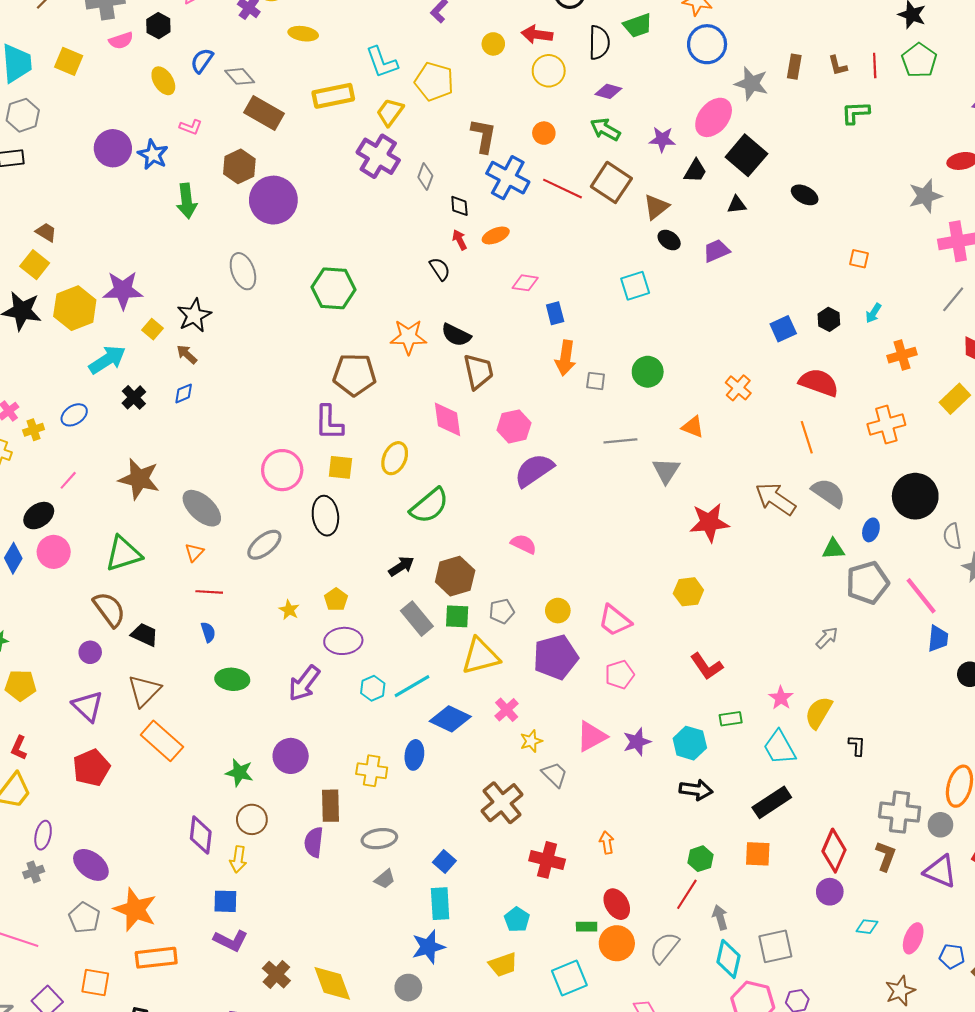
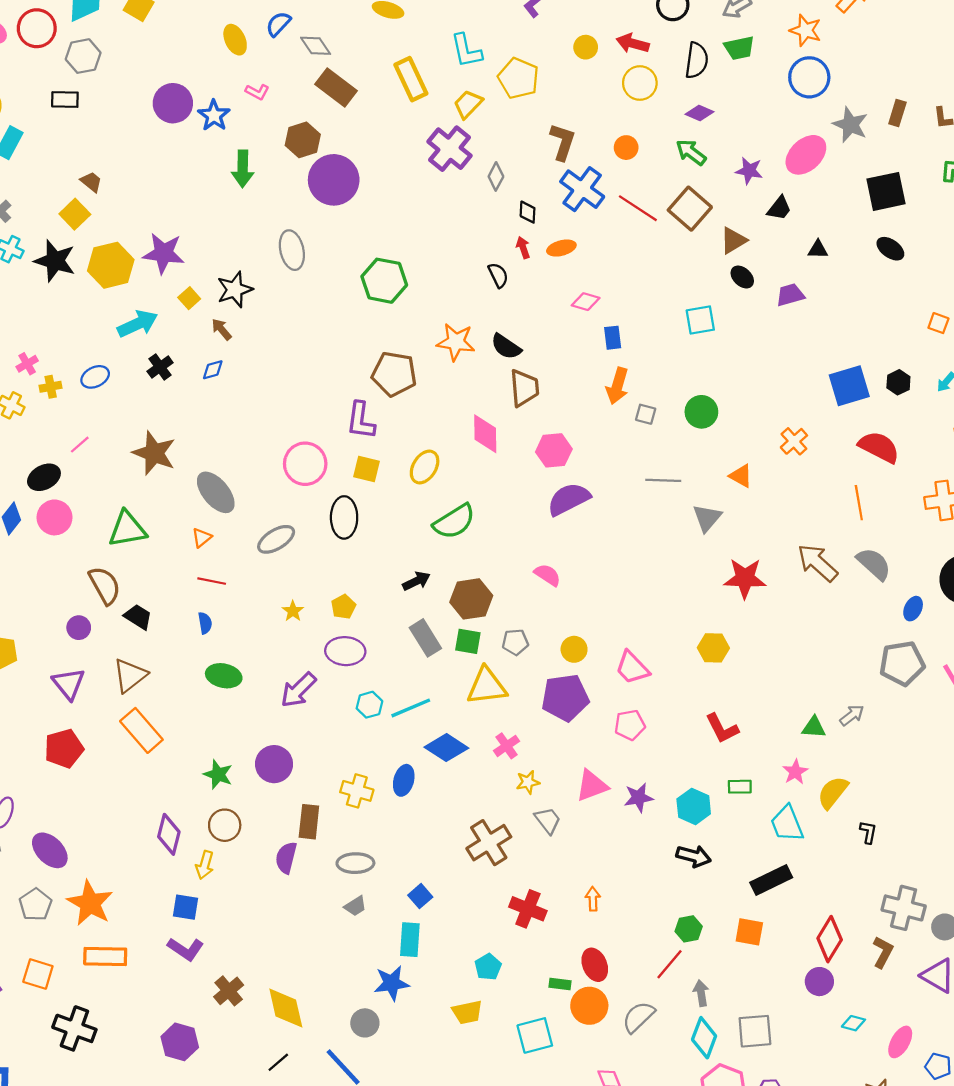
yellow rectangle: (333, 96) -> (411, 79), turned 69
black square: (746, 155) -> (886, 191), moved, turned 30
blue square: (783, 329) -> (849, 386), size x1.5
green triangle: (833, 549) -> (814, 727), moved

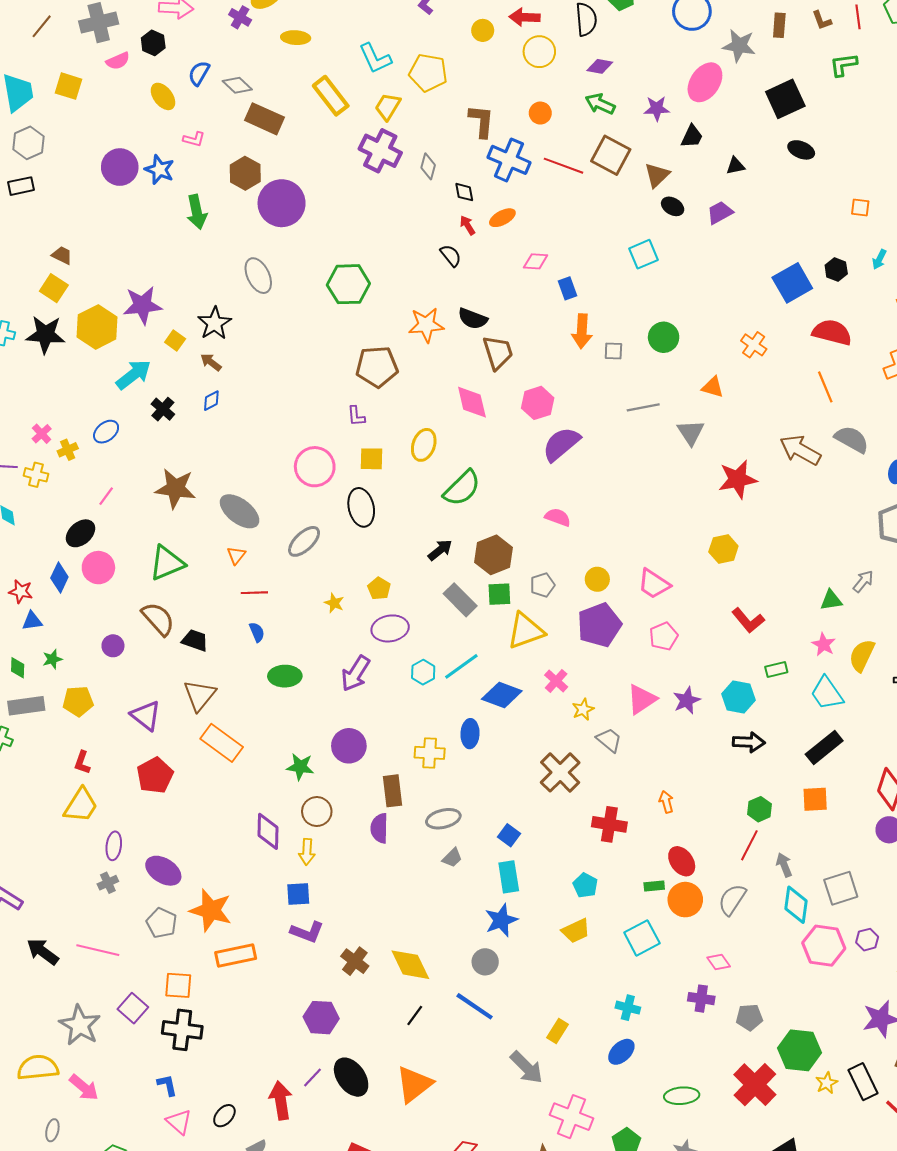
purple L-shape: (361, 421) -> (356, 416), size x0.6
purple circle: (79, 628) -> (113, 646), moved
black cross: (74, 1028) -> (182, 1030), moved

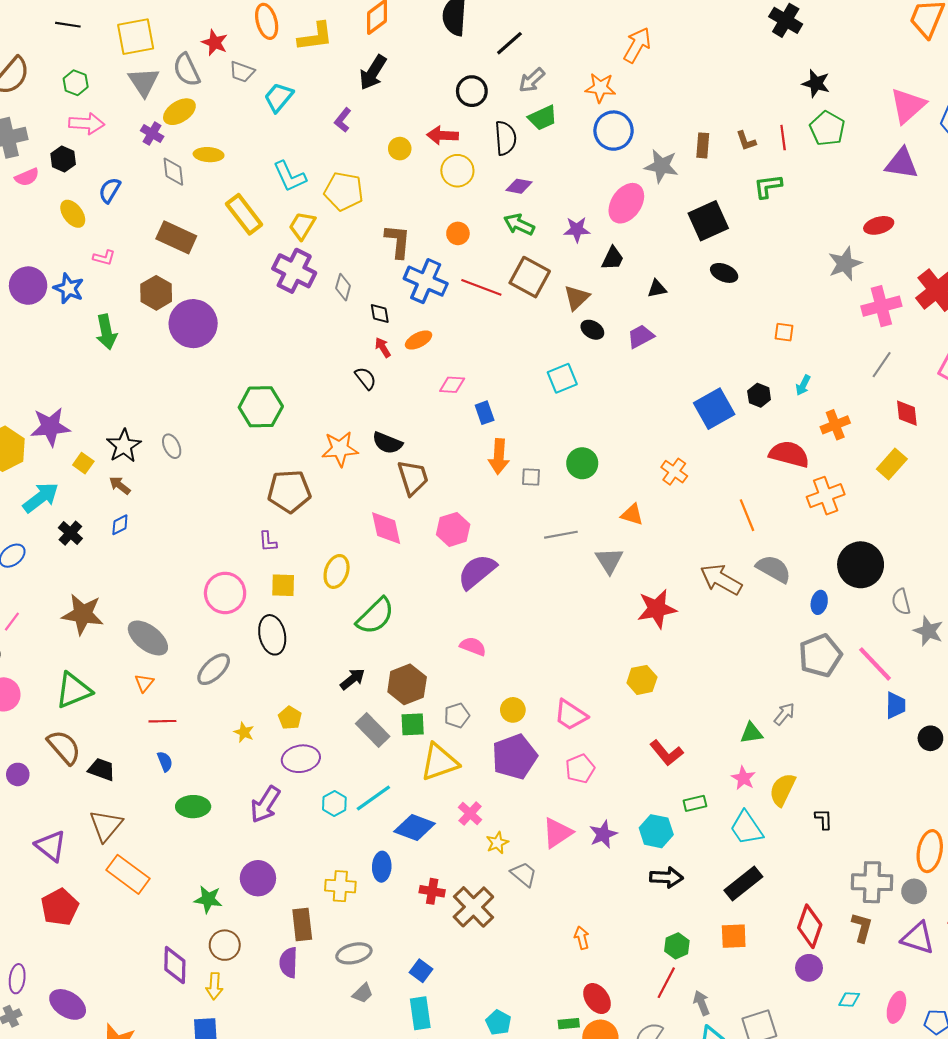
gray diamond: (237, 85) -> (173, 172), moved, turned 40
gray ellipse: (258, 276) -> (172, 446), moved, size x0.7
red semicircle: (832, 332) -> (789, 454), moved
red cross: (609, 824) -> (432, 891), moved, size x0.7

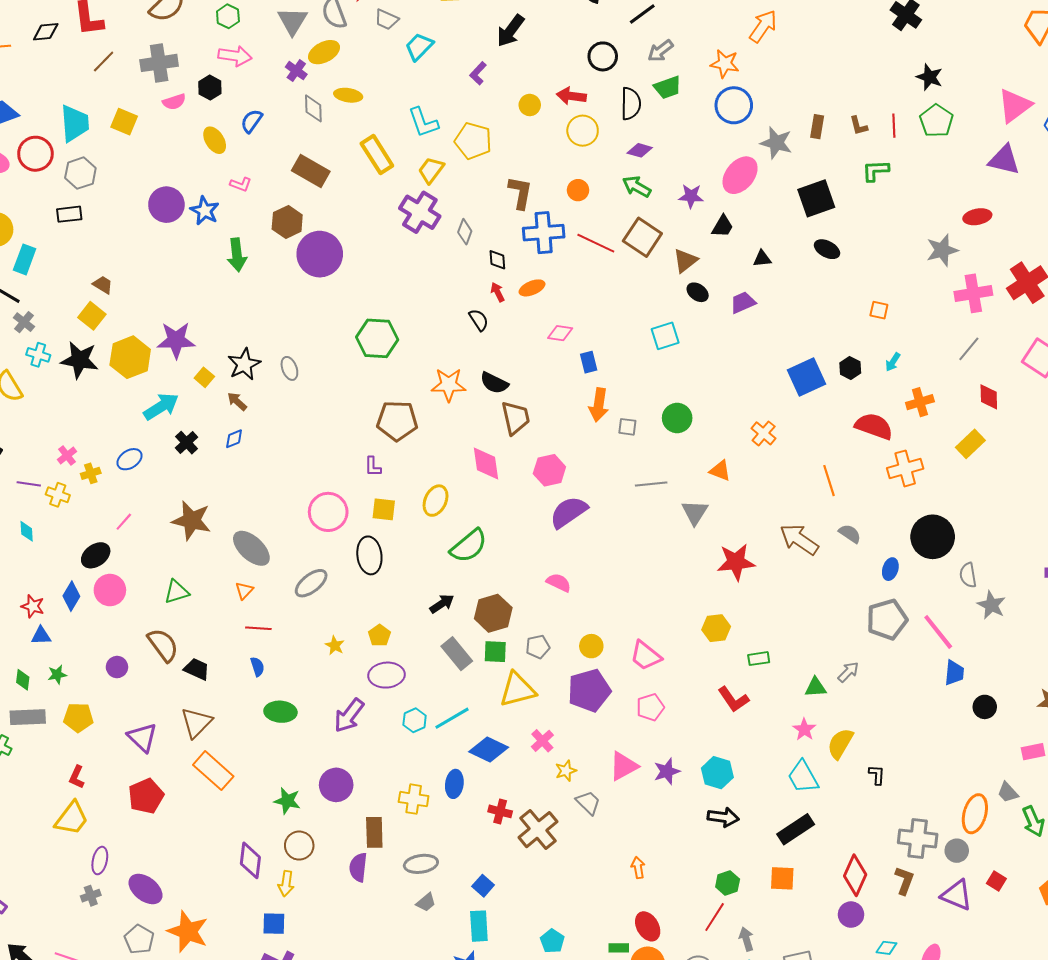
blue cross: (426, 281) -> (544, 233), turned -33
gray semicircle: (774, 569) -> (850, 534), size x0.7
green triangle: (73, 690) -> (177, 592), size x0.7
green rectangle: (695, 803) -> (759, 659), moved

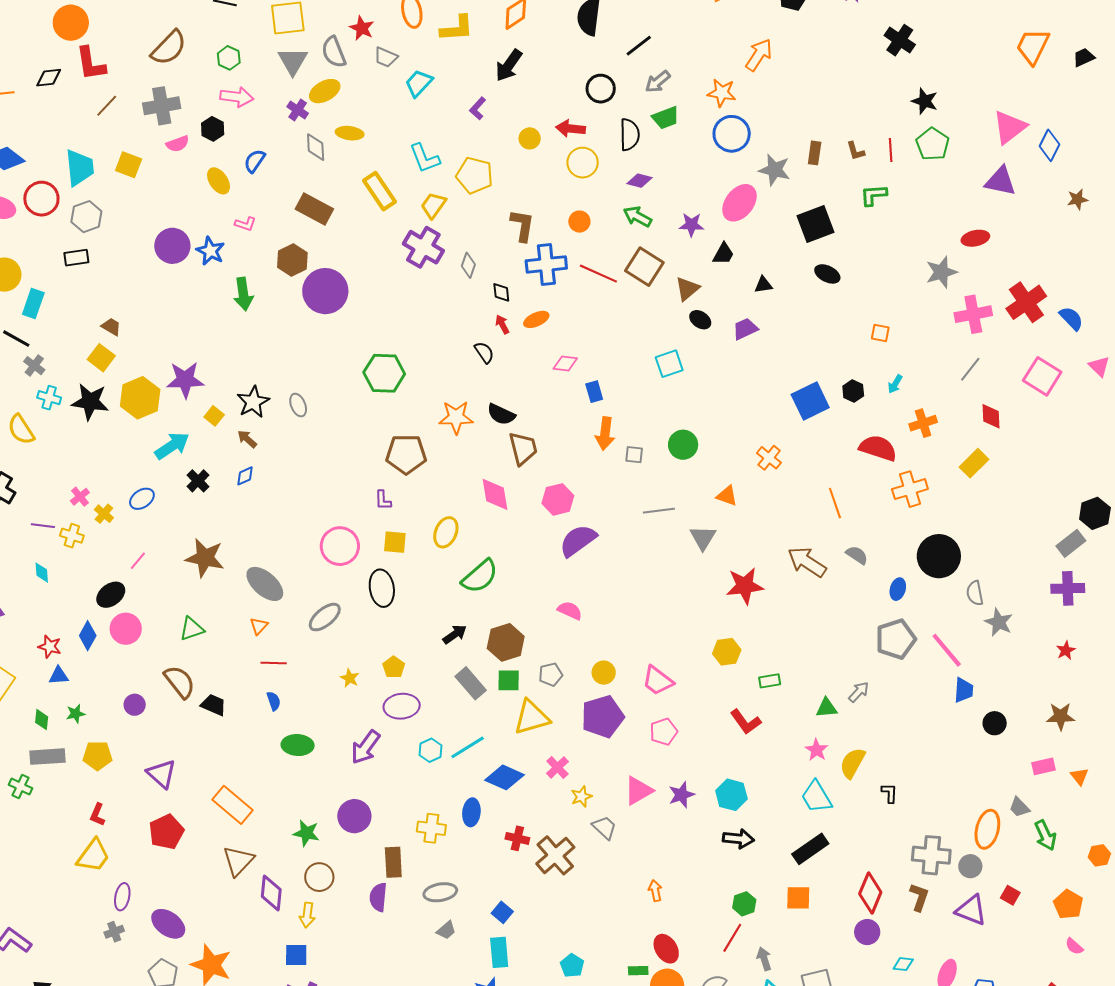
yellow cross: (91, 473) -> (104, 514), turned -30
brown triangle: (196, 723) -> (238, 861), moved

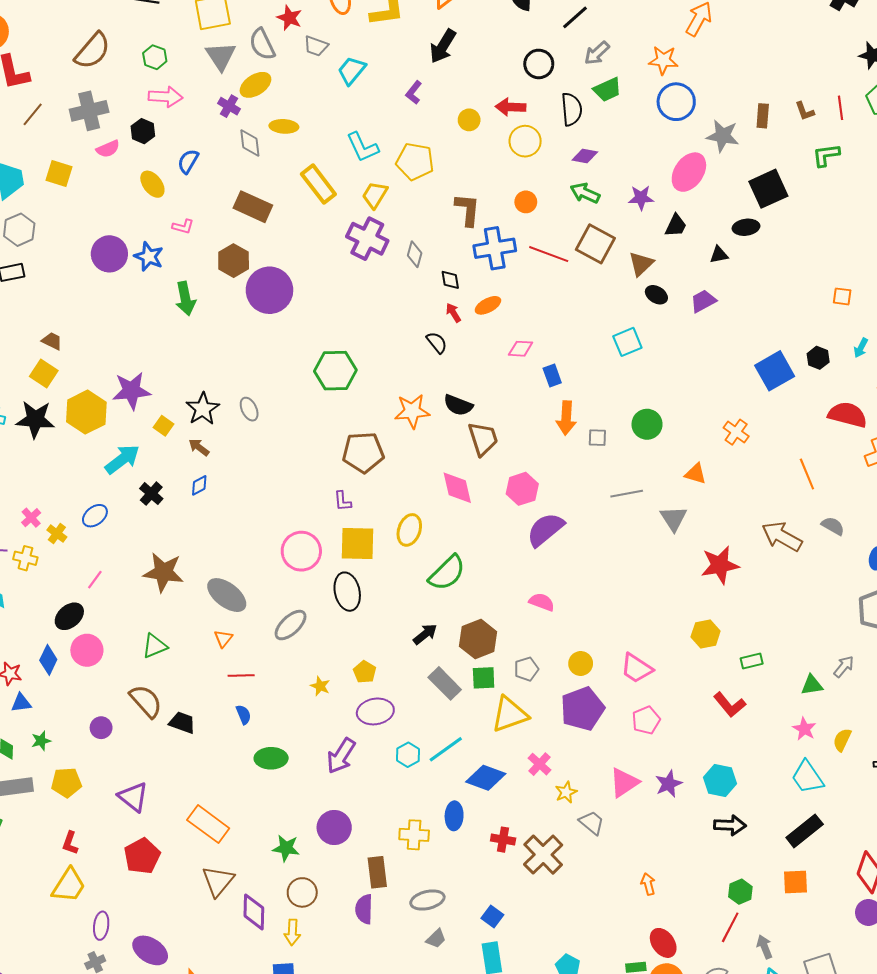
black ellipse: (827, 274) -> (746, 227), moved, turned -30
yellow square: (395, 542) -> (358, 543), size x1.5
yellow semicircle: (852, 763) -> (842, 740), size x0.7

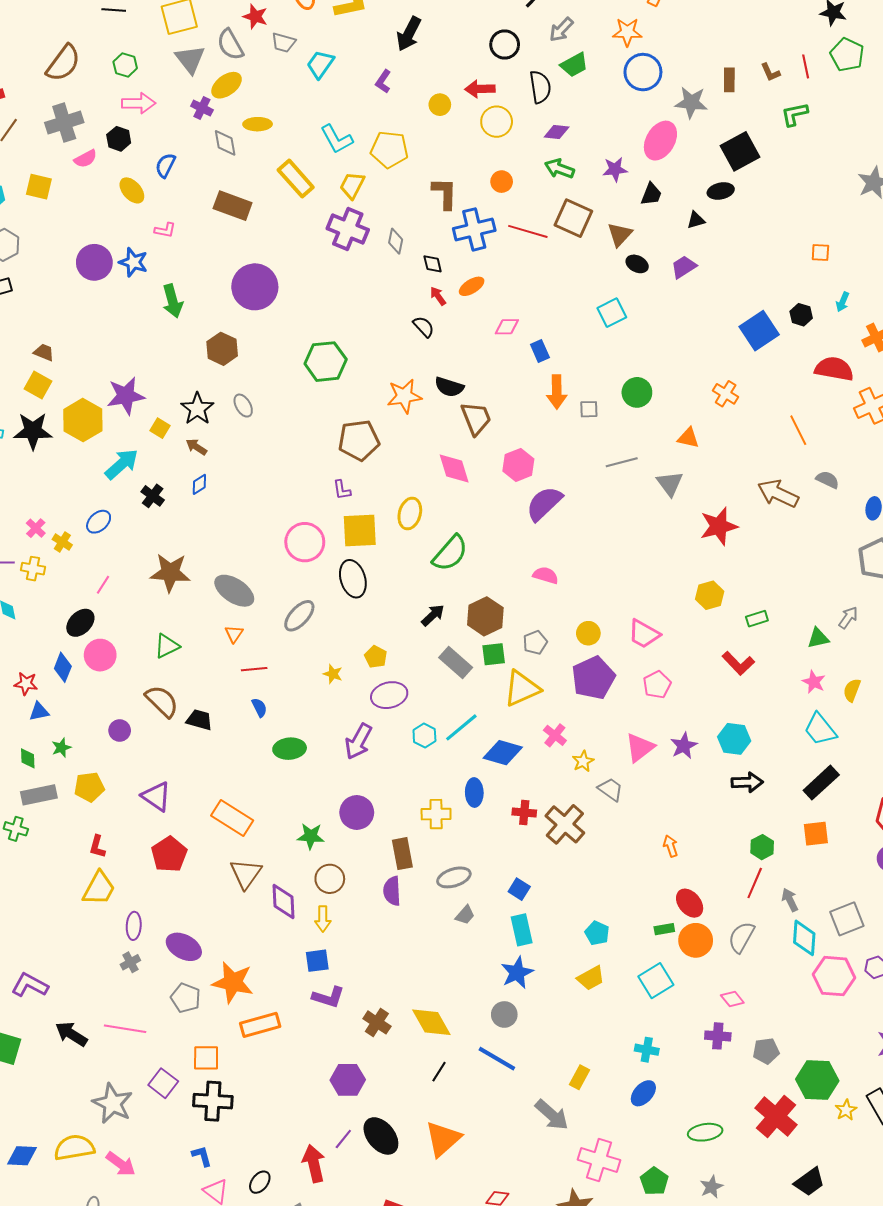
brown hexagon: (234, 261) -> (222, 349), moved

